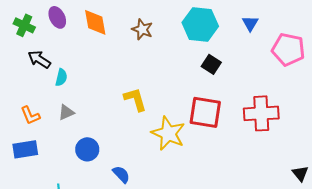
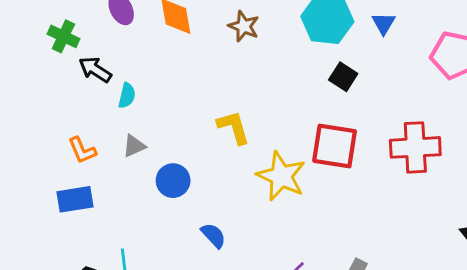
blue triangle: (250, 23) -> (384, 23), moved
green cross: (24, 25) -> (63, 36), moved
blue circle: (87, 149) -> (173, 181), moved

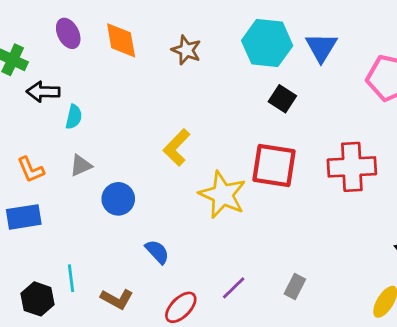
blue triangle: (384, 23) -> (321, 47), size x1.4
black arrow: (95, 70) -> (43, 92), turned -32
yellow L-shape: (234, 127) -> (177, 147), turned -120

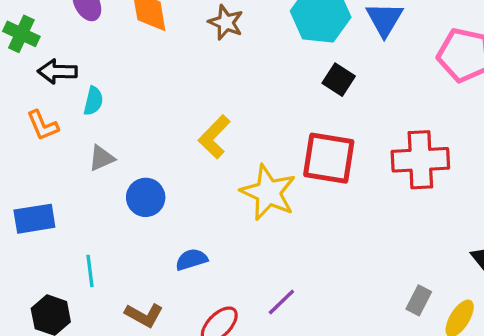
orange L-shape: (31, 170) -> (43, 125), moved
blue semicircle: (157, 252) -> (191, 260), turned -64
cyan line: (71, 278) -> (90, 271), moved
gray rectangle: (295, 286) -> (419, 300), moved

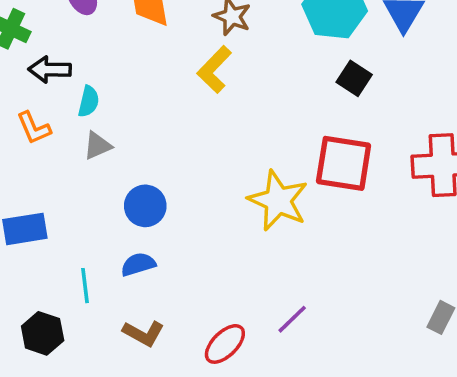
yellow L-shape: (214, 137) -> (214, 70), moved
gray triangle: (102, 158) -> (97, 146), moved
blue semicircle: (191, 260) -> (138, 264), moved

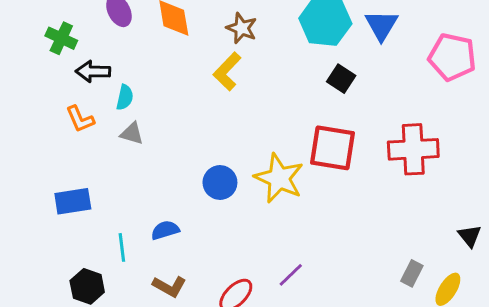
gray triangle: (97, 146) -> (132, 133), turned 40
blue circle: (145, 206) -> (220, 182), moved

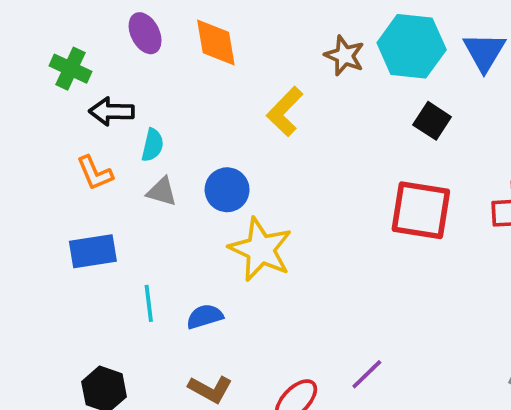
brown star: (242, 28) -> (344, 56), moved
yellow star: (279, 178) -> (261, 249), moved
blue circle: (220, 182) -> (227, 190), moved
blue rectangle: (73, 201) -> (93, 251), moved
cyan line: (122, 247) -> (149, 303), moved

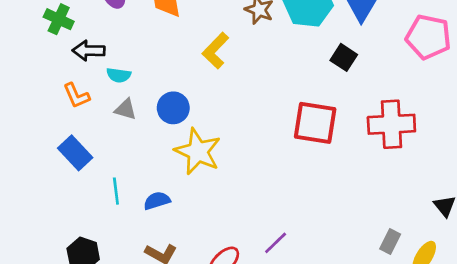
black square: (432, 121) -> (344, 57), moved
cyan semicircle: (152, 145) -> (119, 75), turned 85
blue rectangle: (93, 251) -> (75, 153), turned 56

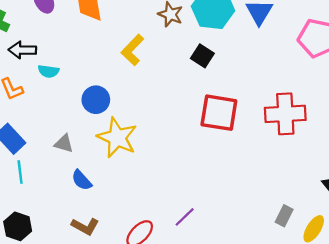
black square: (344, 57) -> (202, 56), moved
gray triangle: (125, 109) -> (64, 143), moved
cyan line: (116, 191) -> (20, 172), moved
blue semicircle: (157, 201) -> (82, 180), turned -115

